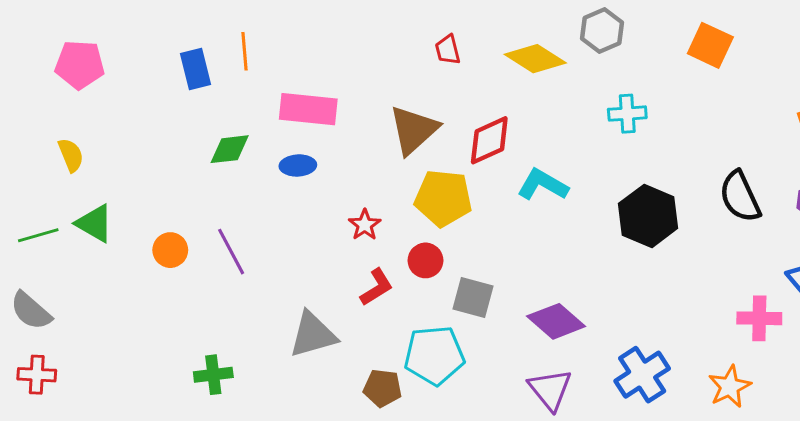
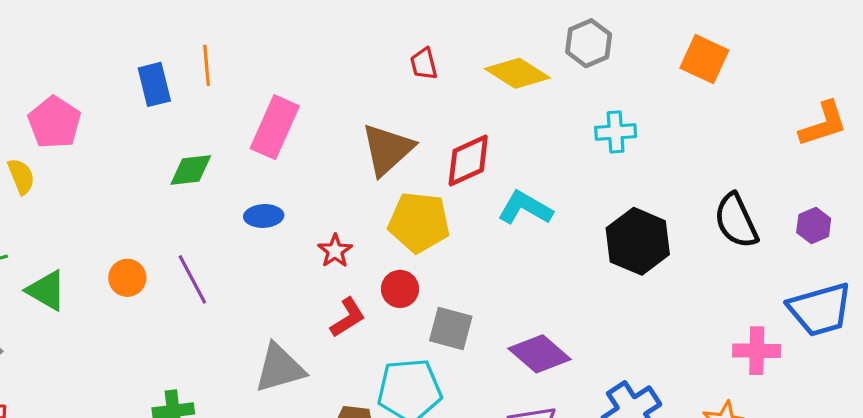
pink pentagon: (80, 65) -> (54, 122), moved, turned 30
pink rectangle: (308, 109) -> (275, 127), turned -72
blue ellipse: (298, 165) -> (264, 216), moved
green triangle: (95, 223) -> (47, 290), moved

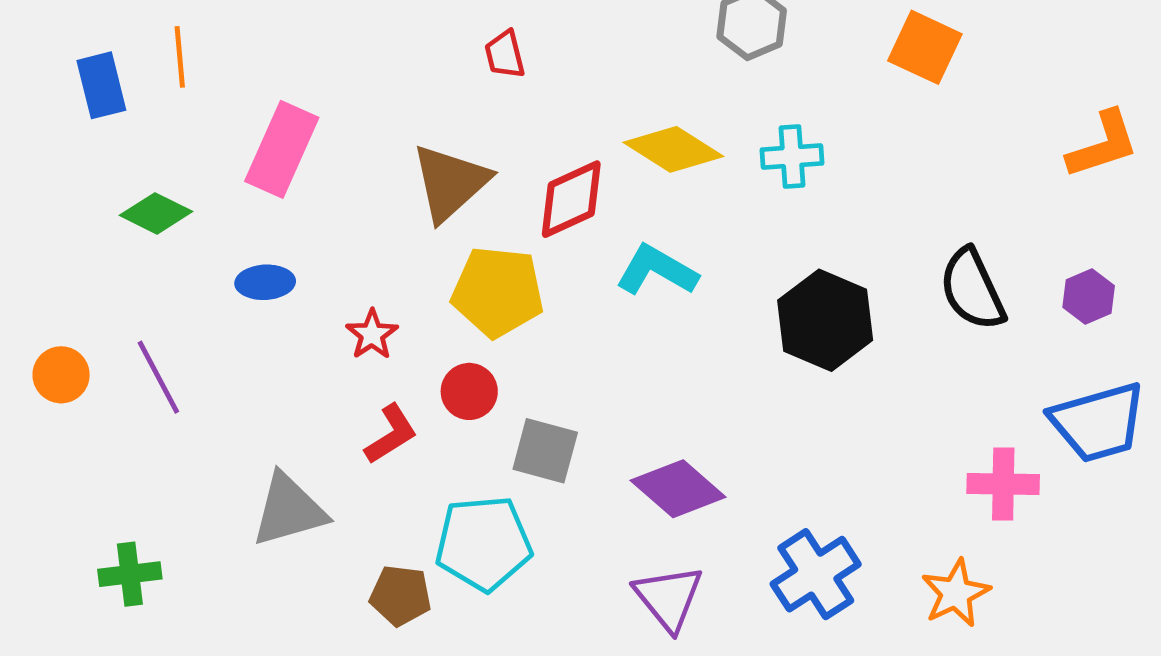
yellow diamond: (517, 73) -> (673, 149), moved
green diamond: (191, 170) -> (156, 213), turned 33

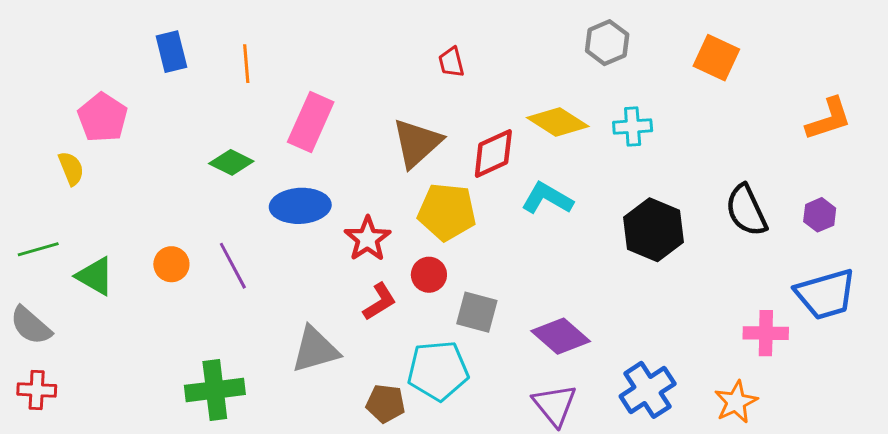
blue rectangle: (101, 85) -> (171, 52), moved
blue ellipse: (265, 282) -> (300, 206), size x1.6
red star: (372, 334) -> (368, 239), size x1.4
green cross: (130, 574) -> (215, 390), size x1.5

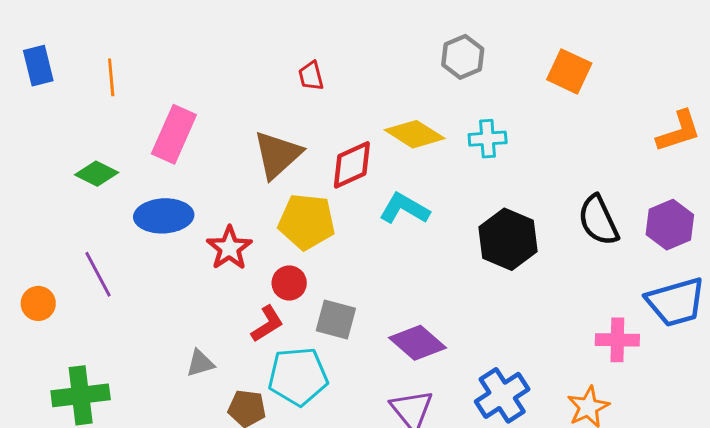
purple hexagon: (820, 215) -> (670, 225), size x1.5
orange circle: (171, 264) -> (38, 303), moved
red L-shape: (380, 302) -> (267, 324), moved
gray triangle: (315, 350) -> (200, 363), moved, size x0.6

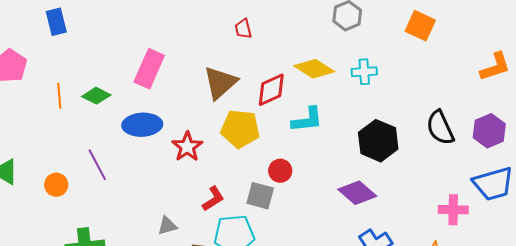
orange line: (111, 77) -> (59, 96), moved
cyan L-shape: (404, 209) -> (307, 120), turned 144
red circle: (289, 283) -> (280, 171), moved
purple diamond: (418, 343) -> (357, 193), moved

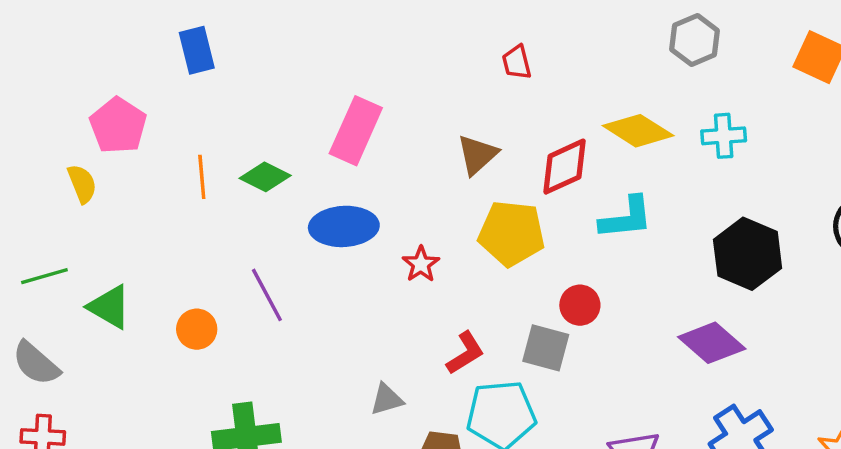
brown triangle: (220, 83) -> (477, 155), size x0.7
red star: (187, 147) -> (421, 264), size x0.7

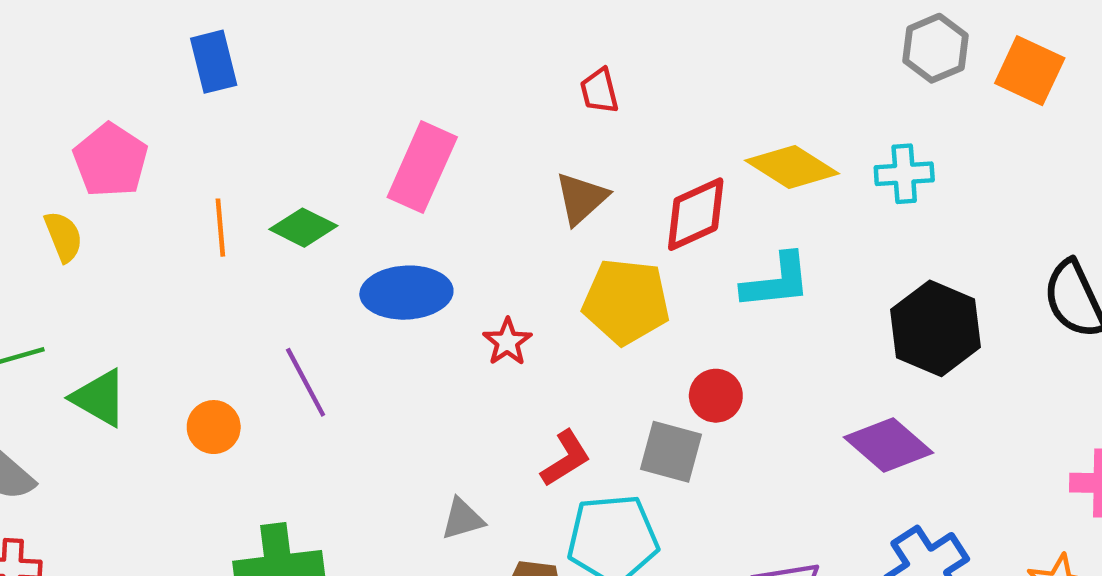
gray hexagon: (695, 40) -> (936, 48), moved
red trapezoid: (517, 62) -> (599, 91), moved

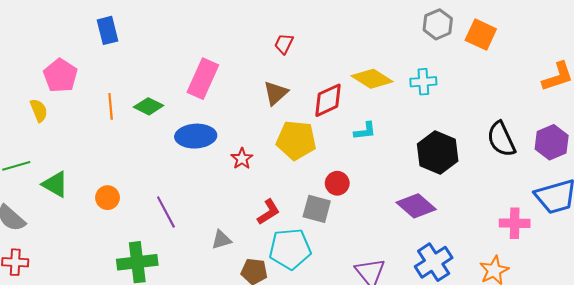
red trapezoid: (599, 91) -> (284, 44), turned 40
cyan L-shape: (776, 281) -> (365, 131), size x0.7
purple line: (306, 382) -> (166, 212), moved

